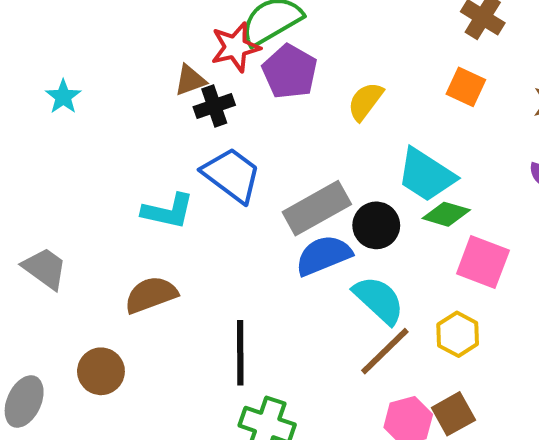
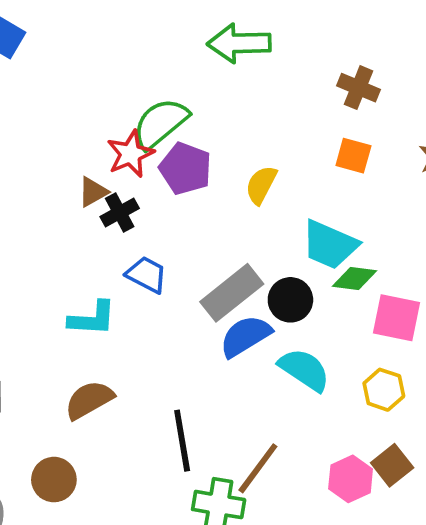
blue trapezoid: (232, 175) -> (147, 275), size x0.7
brown line: (385, 351) -> (258, 468), moved

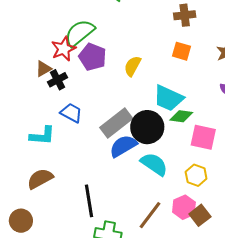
brown cross: (359, 88) -> (185, 15), turned -30
black circle: (290, 300) -> (147, 127), size x1.4
brown line: (258, 468) -> (150, 215), moved
pink hexagon: (351, 479) -> (184, 207), moved

